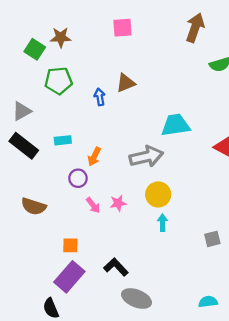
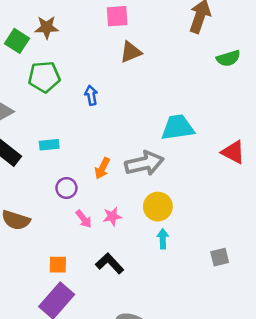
brown triangle: (126, 83) -> (131, 52), moved
orange arrow: (94, 157) -> (102, 168), moved
black L-shape: (116, 267) -> (110, 263), moved

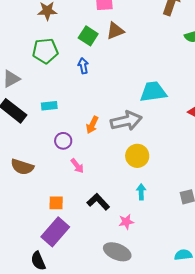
green square: (17, 41) -> (88, 36), moved
pink star: (112, 216) -> (126, 222), moved
cyan arrow: (163, 239) -> (141, 192), moved

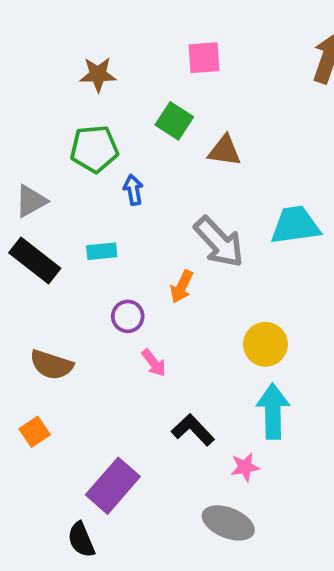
brown triangle: (115, 31) -> (225, 151), moved, turned 30
blue arrow: (83, 66) -> (133, 190), moved
gray arrow: (126, 121) -> (219, 242), moved, turned 60
cyan arrow: (141, 192) -> (273, 411), size x1.8
orange square: (56, 203) -> (35, 432), moved, turned -35

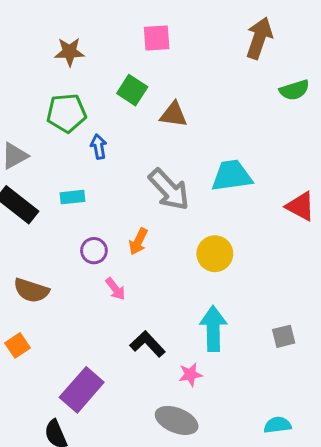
orange arrow: (182, 287) -> (138, 241), moved
yellow circle: (265, 344) -> (215, 254), moved

